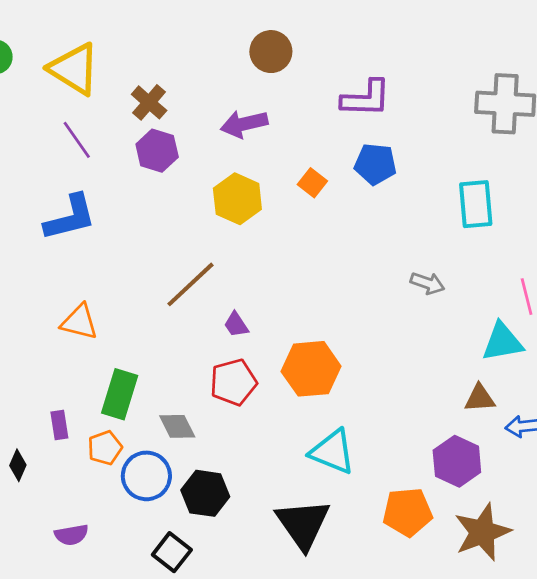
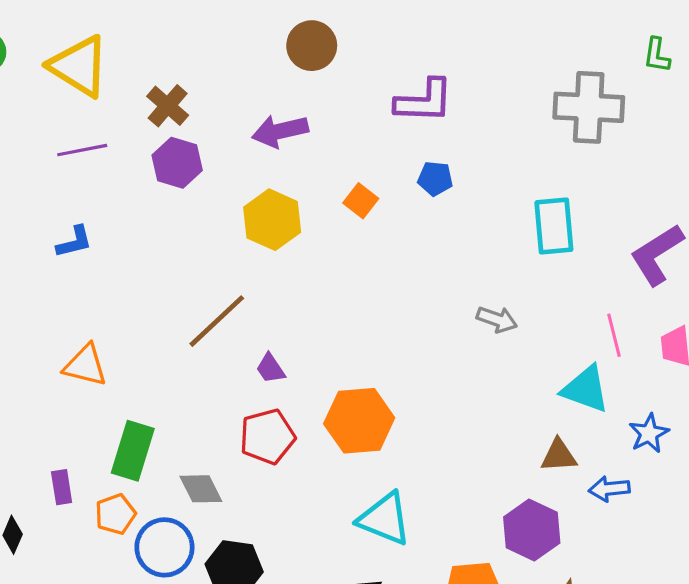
purple line: (77, 140) -> (82, 150), turned -66
blue pentagon: (375, 164) -> (435, 179), size x0.7
blue L-shape: (70, 218) -> (74, 242), size x0.6
cyan triangle: (502, 342) -> (586, 389), turned 30

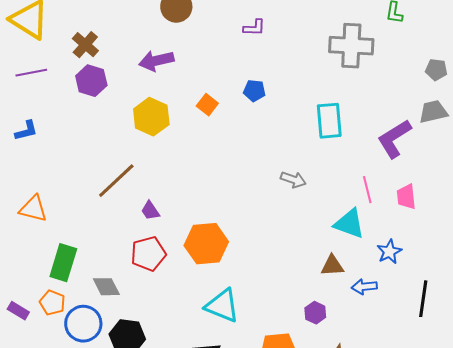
purple L-shape: (424, 101) -> (254, 28), moved, size x0.6
purple rectangle: (62, 487) -> (18, 311), moved, turned -50
orange pentagon: (115, 514) -> (52, 303), turned -30
purple hexagon: (532, 530) -> (315, 313), size x0.6

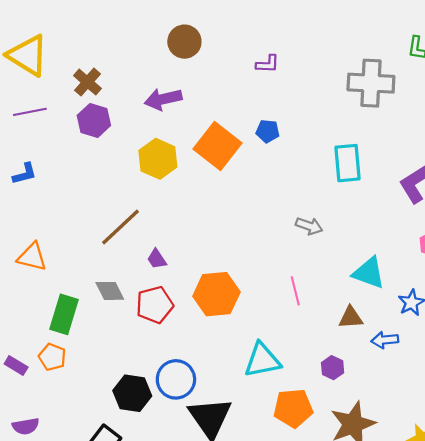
orange square: (207, 105) -> (217, 146), size x2.0
pink line: (367, 190) -> (295, 291), moved
gray diamond: (106, 287) -> (110, 291), moved
cyan triangle: (222, 306) -> (262, 360), moved, turned -33
blue circle: (83, 324) -> (176, 379), moved

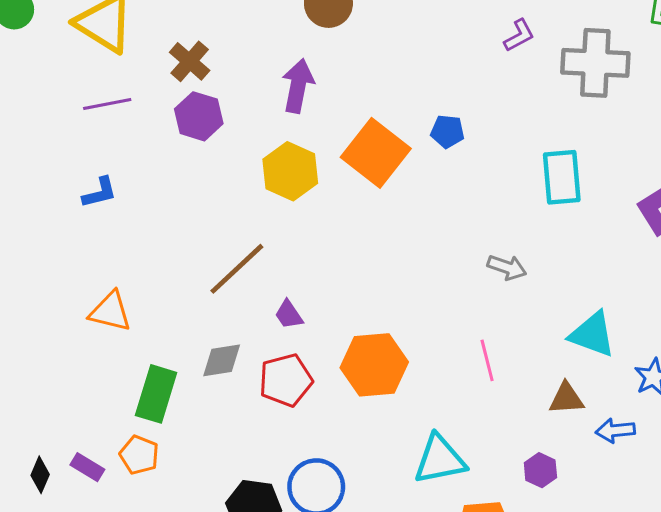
purple L-shape: (268, 64) -> (519, 35), moved, turned -30
purple arrow: (163, 99) -> (298, 86), turned 114
gray diamond: (110, 291) -> (222, 360), turned -72

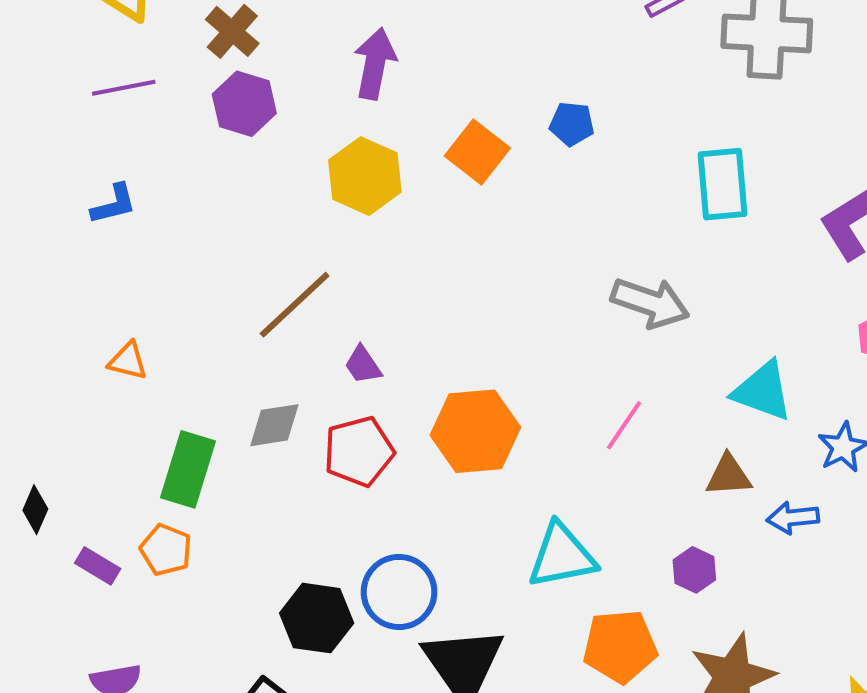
orange square: (376, 153) -> (477, 152), size x0.7
gray arrow: (507, 267) -> (650, 303), size x1.5
orange triangle: (110, 312) -> (128, 361), size x0.7
pink line: (487, 360) -> (624, 425), turned 48
black diamond: (40, 475) -> (35, 510), moved

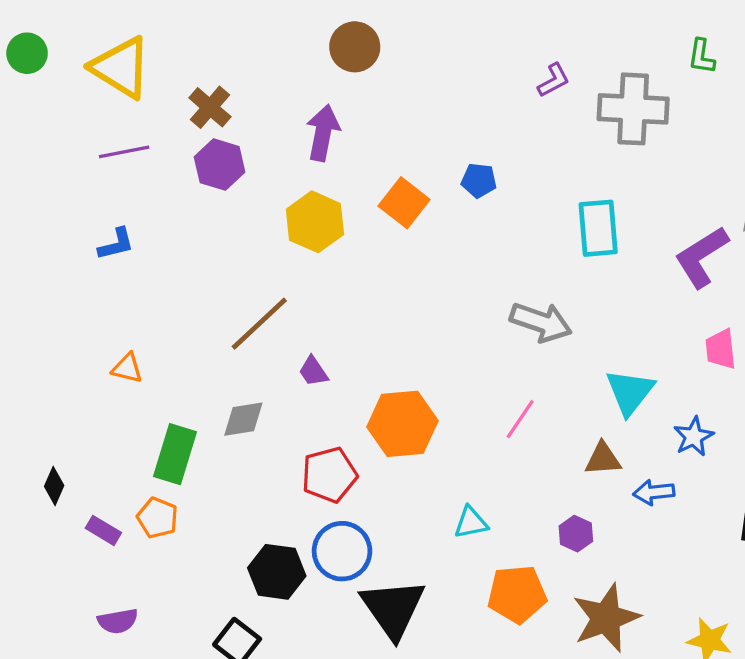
cyan triangle: (763, 391) -> (630, 392), turned 48
red pentagon: (359, 451) -> (329, 475), moved
cyan triangle: (562, 556) -> (471, 522), size x0.6

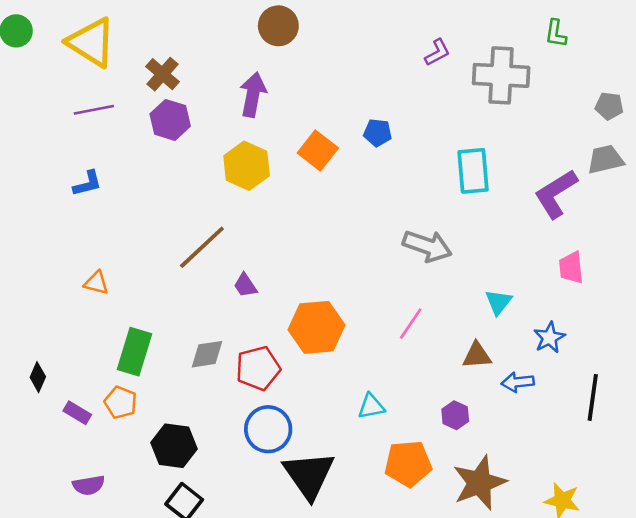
cyan triangle: (630, 392) -> (499, 302), size x0.7
gray diamond: (243, 419) -> (207, 354), moved
black hexagon: (277, 572) -> (174, 446), moved

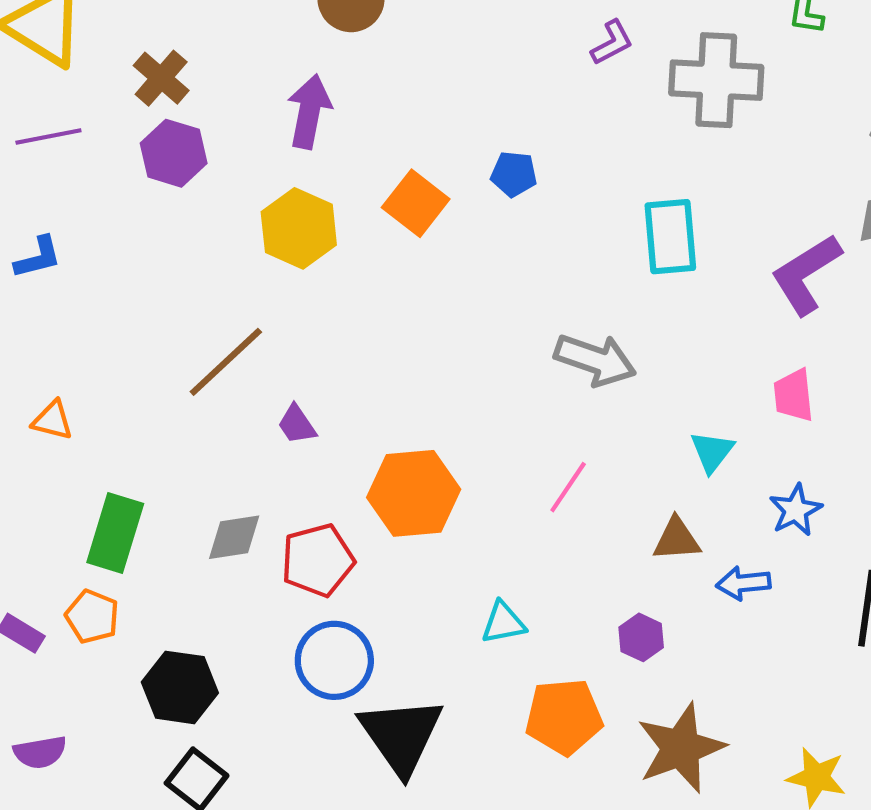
pink trapezoid: (571, 268) -> (793, 395), moved

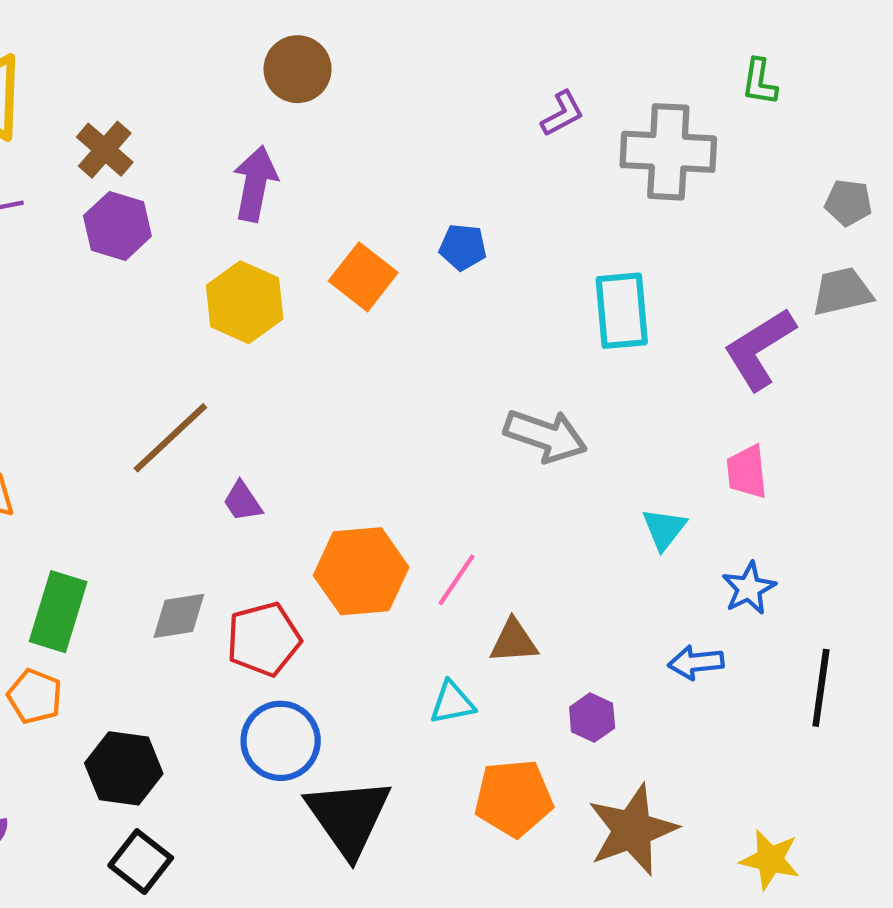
pink line: (568, 487) -> (456, 580), moved
brown triangle: (677, 539) -> (514, 641), moved

